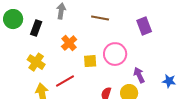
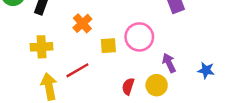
yellow cross: (36, 62) -> (42, 47), turned -36

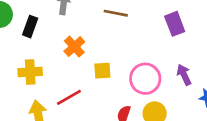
pink circle: (139, 37) -> (145, 79), moved
purple arrow: (169, 63) -> (184, 75), moved

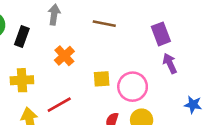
yellow square: (102, 71) -> (102, 79), moved
purple arrow: (184, 75) -> (170, 63), moved

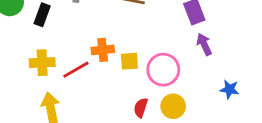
orange cross: (64, 56) -> (103, 50), moved, turned 36
red line: (59, 105) -> (76, 70), moved

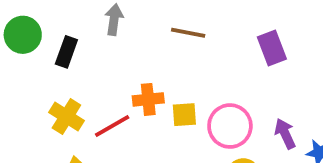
purple arrow: (204, 44) -> (285, 134), moved
yellow cross: (42, 63) -> (66, 116), turned 35

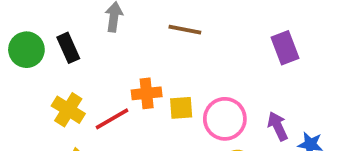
green circle: (23, 35) -> (26, 50), moved
purple rectangle: (272, 48) -> (285, 48), moved
black rectangle: (66, 52) -> (68, 48), turned -44

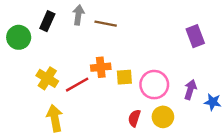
brown line: (185, 30) -> (106, 24), moved
black rectangle: (68, 48) -> (47, 21), moved, turned 48
purple arrow: (278, 126) -> (190, 90), turned 42

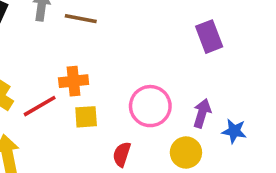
yellow square: (124, 77) -> (86, 117), moved
yellow circle: (163, 117) -> (186, 153), moved

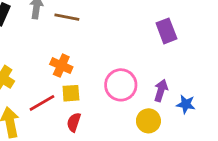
orange cross: (74, 81) -> (61, 66), turned 30
red line: (40, 106) -> (42, 103), moved
red semicircle: (122, 154) -> (74, 122), moved

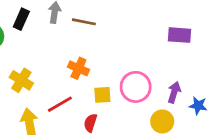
purple rectangle: (166, 31) -> (179, 35), turned -65
yellow square: (71, 93) -> (102, 95), moved

